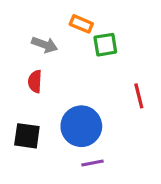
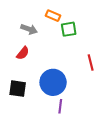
red semicircle: (35, 81) -> (23, 53), turned -144
purple line: (92, 163) -> (60, 106), turned -72

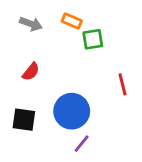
gray arrow: (29, 29) -> (31, 24), moved
purple line: (60, 106) -> (82, 144), turned 32

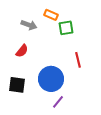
gray arrow: (31, 24) -> (29, 25), moved
red line: (122, 84) -> (78, 60), moved

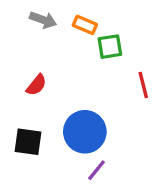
gray arrow: (29, 25) -> (43, 20), moved
red line: (78, 60) -> (143, 85), moved

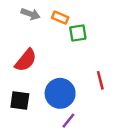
red semicircle: (36, 85) -> (26, 60), size x1.5
red line: (143, 85) -> (100, 80), moved

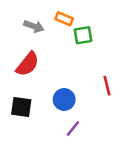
gray arrow: (30, 14) -> (34, 26), moved
blue circle: (60, 93) -> (64, 99), size x0.7

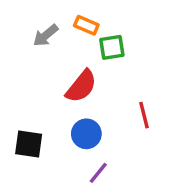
gray arrow: (34, 26) -> (46, 35), turned 120
red semicircle: (28, 64) -> (81, 86), moved

